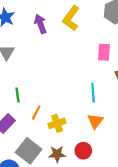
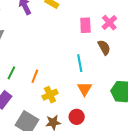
green line: (18, 95) -> (11, 73), turned 40
orange line: (36, 112) -> (35, 76), moved

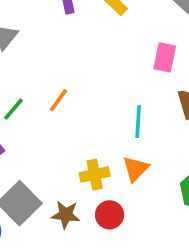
orange line: (35, 76) -> (59, 100), moved
yellow cross: (50, 95) -> (95, 174), moved

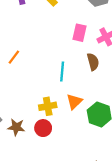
orange triangle: (136, 169) -> (74, 102), moved
yellow cross: (95, 174) -> (48, 106), moved

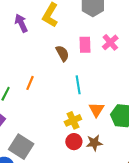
brown semicircle: (93, 62) -> (62, 53), moved
brown star: (16, 127) -> (94, 143), moved

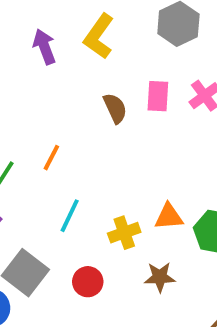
cyan line: (78, 85) -> (70, 216), moved, turned 30
orange triangle: (96, 110) -> (169, 217), turned 49
red circle: (74, 142) -> (88, 282), moved

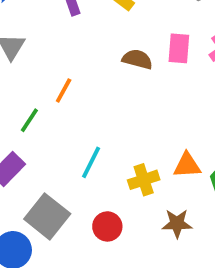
brown semicircle: (115, 108) -> (137, 59), turned -52
orange line: (51, 158) -> (64, 90), moved

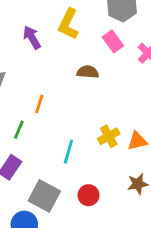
pink rectangle: (179, 48) -> (113, 41), moved, turned -30
yellow cross: (144, 180) -> (109, 136), moved

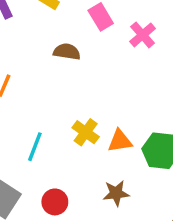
yellow cross: (109, 136) -> (86, 132), turned -30

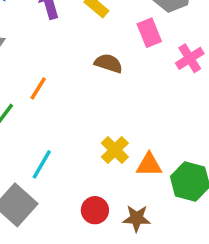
cyan line: (35, 147) -> (42, 164), moved
red circle: (55, 202) -> (95, 210), moved

